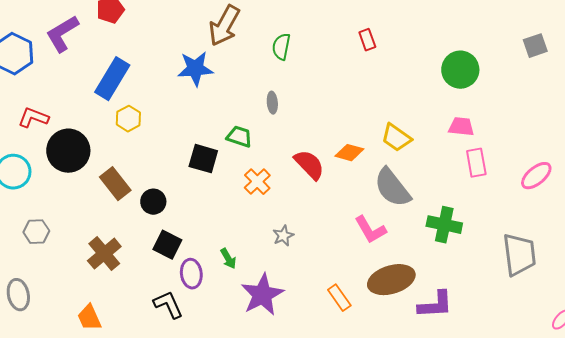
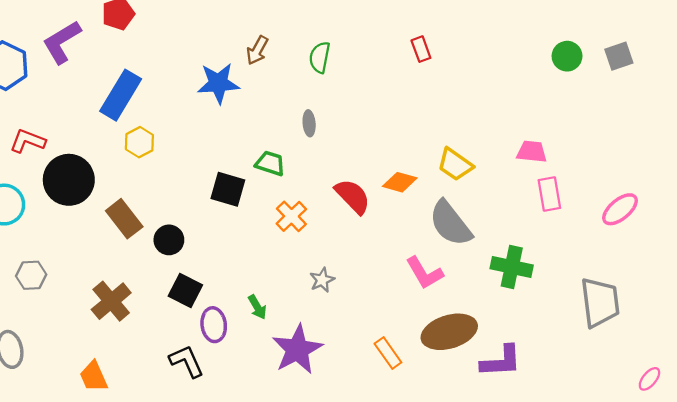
brown arrow: (224, 26) -> (257, 50), moved, size x0.6
green circle: (460, 70) -> (567, 56), moved, size x0.7

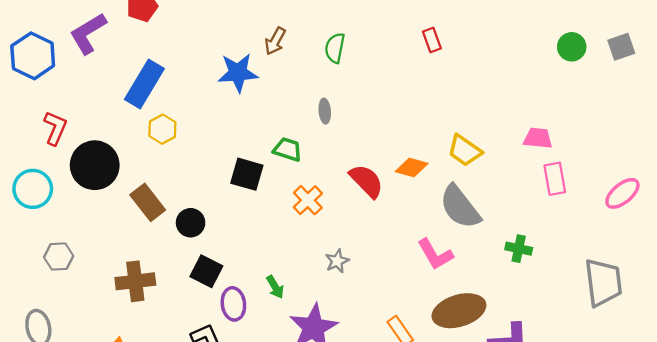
red L-shape: (28, 141) -> (55, 128), turned 92
green cross: (512, 267) -> (519, 249), size x0.7
brown cross: (111, 301) -> (135, 281), turned 33

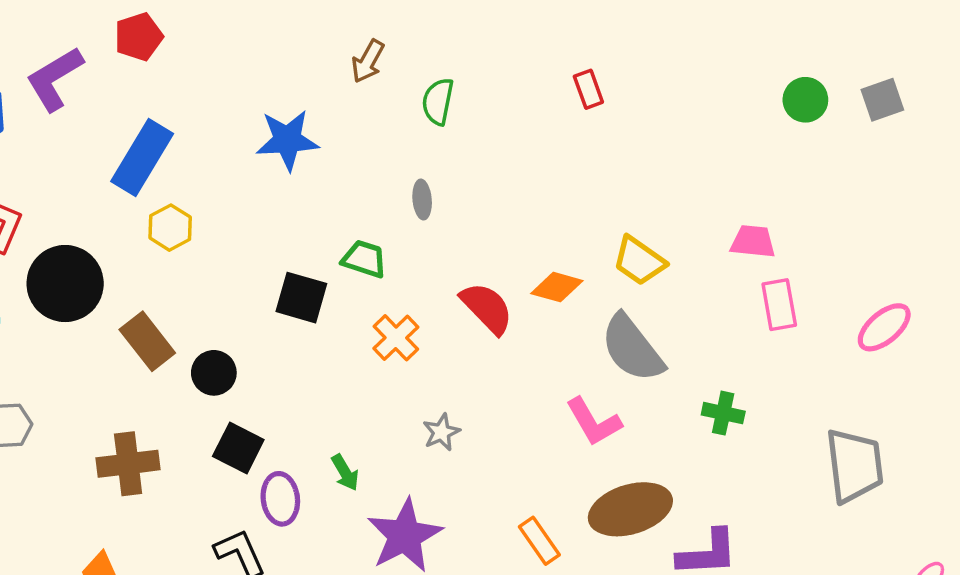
brown arrow: (275, 41) -> (368, 61), moved

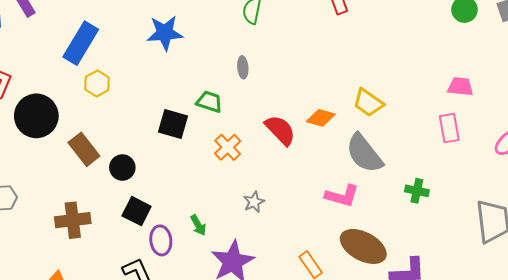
pink trapezoid: (753, 242) -> (460, 87), moved
pink L-shape: (594, 422) -> (342, 196), turned -44
brown ellipse: (630, 509) -> (363, 246), turned 45

